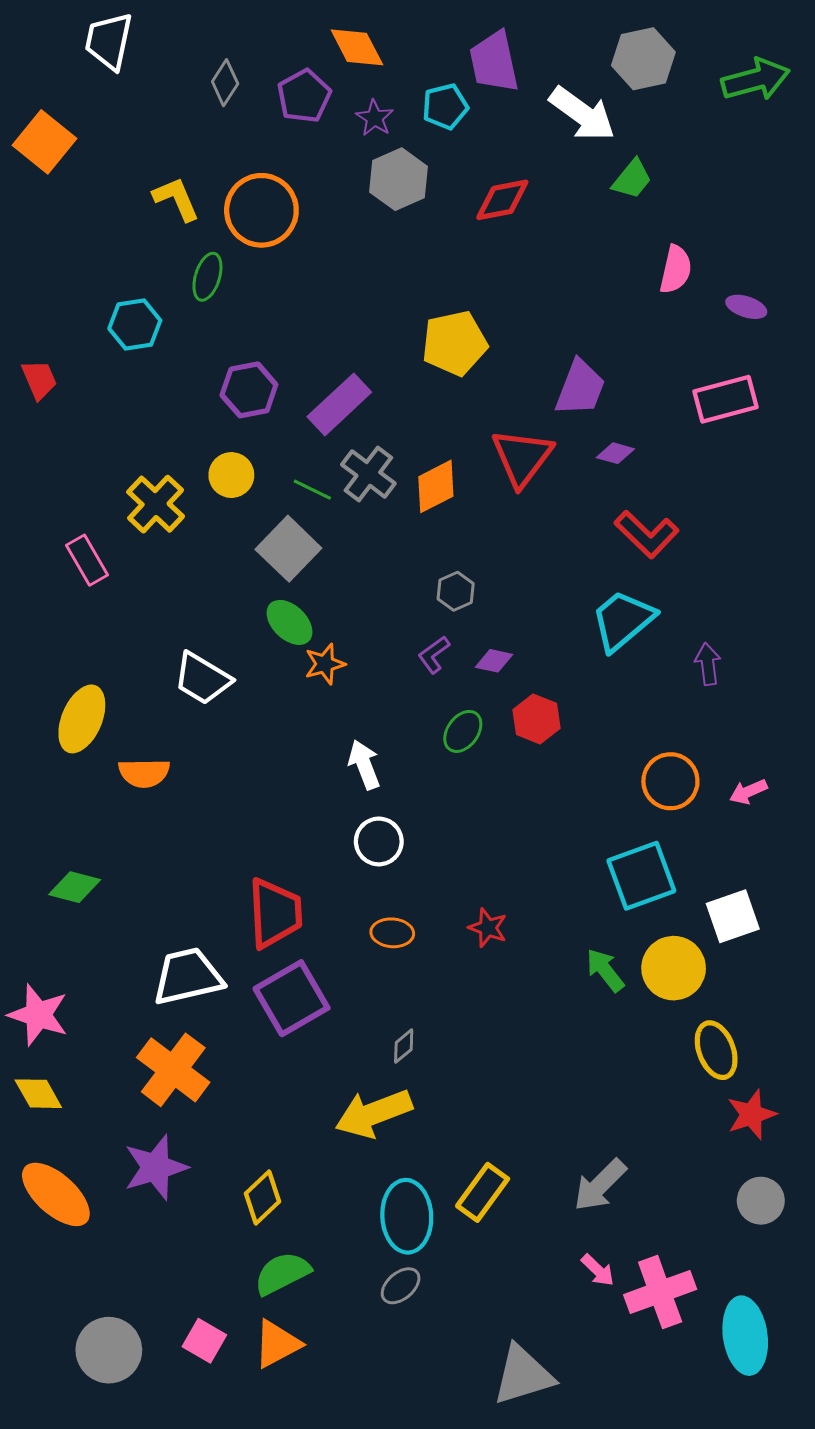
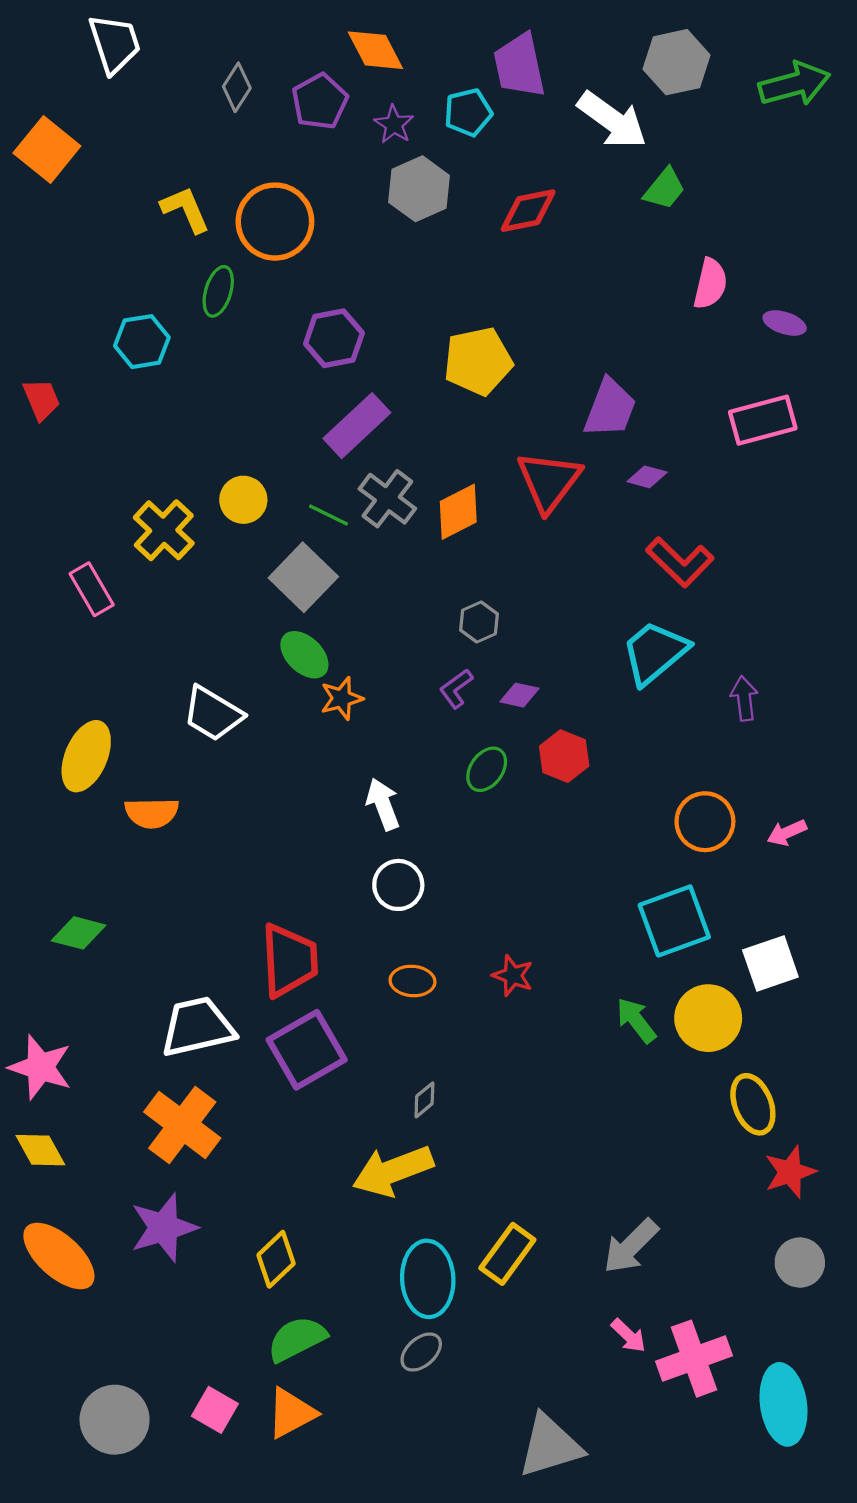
white trapezoid: (109, 41) -> (115, 44), turned 150
purple hexagon: (249, 390) -> (334, 338), moved

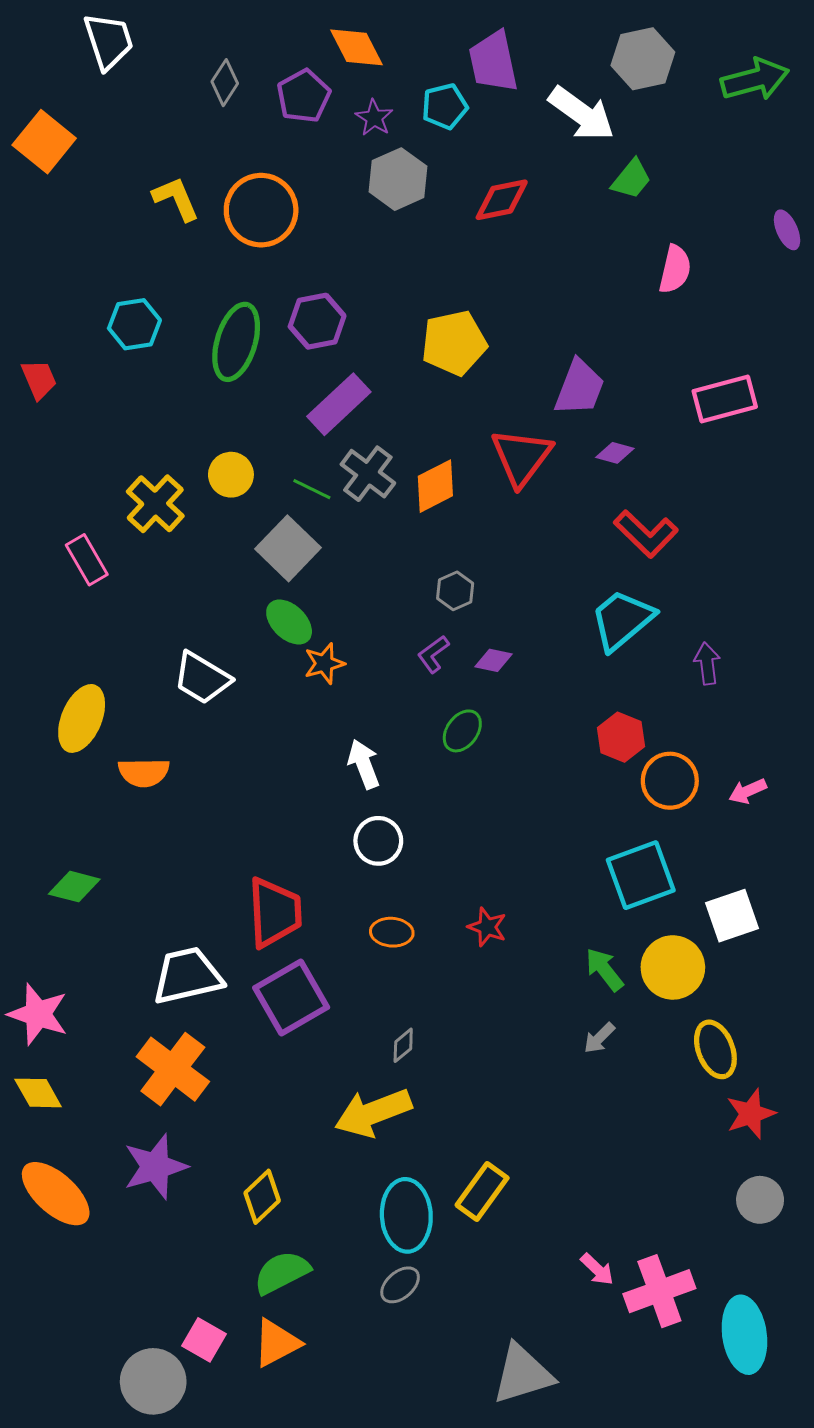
green ellipse: (218, 291) -> (236, 342), moved, size x1.6
purple ellipse: (785, 323) -> (787, 230), moved, turned 48
red hexagon: (564, 756) -> (621, 737), moved
gray arrow: (631, 1246) -> (599, 1038), moved, size x0.6
gray circle: (115, 1420) -> (153, 1381), moved

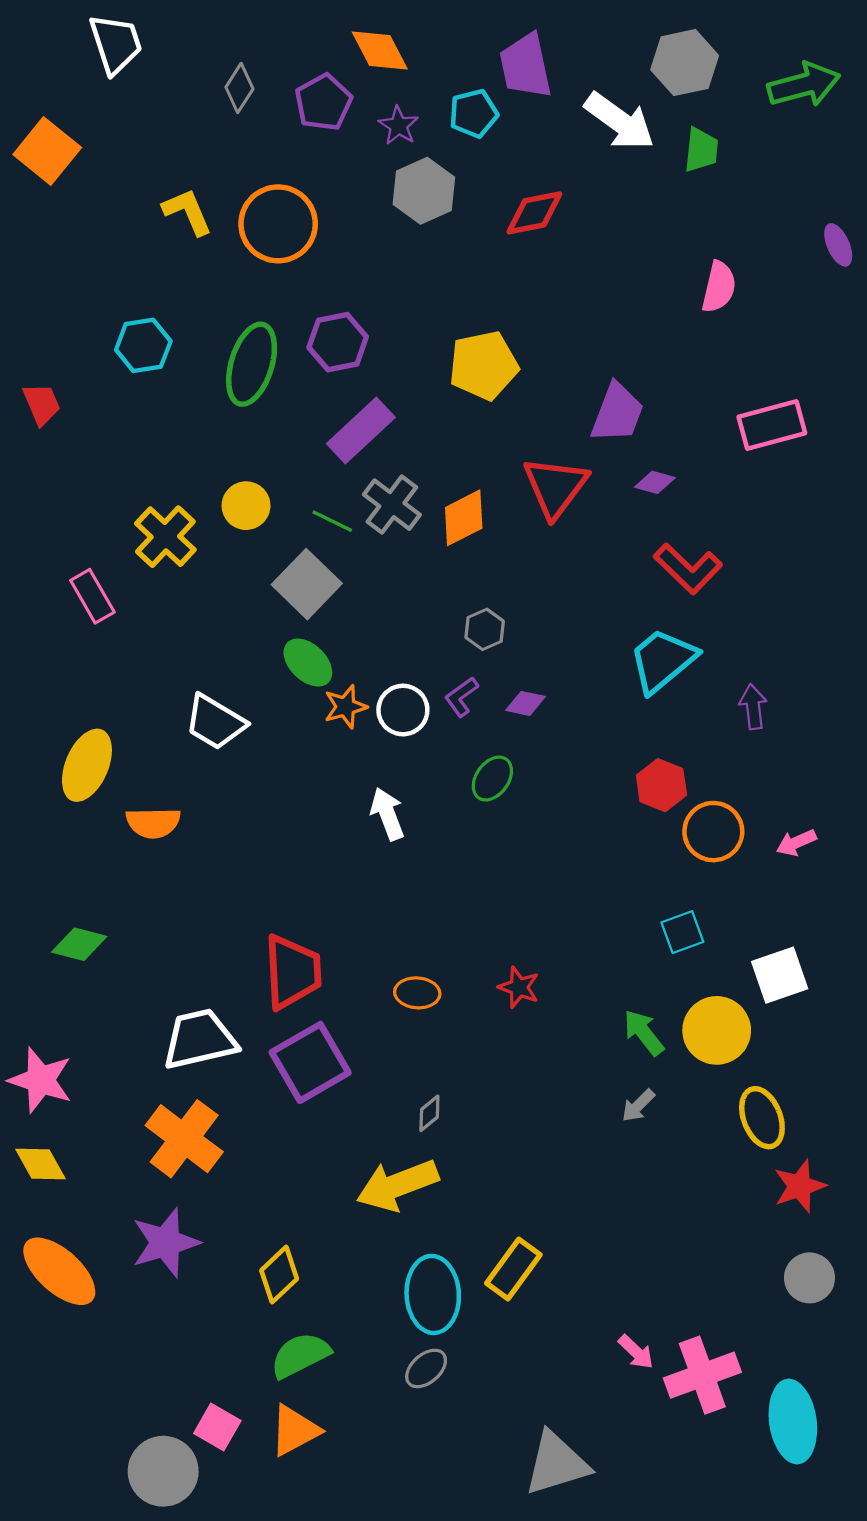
green trapezoid: (631, 179) -> (701, 150), moved, turned -33
white circle: (378, 841) -> (403, 710), moved
cyan square: (641, 875) -> (682, 932), size x0.6

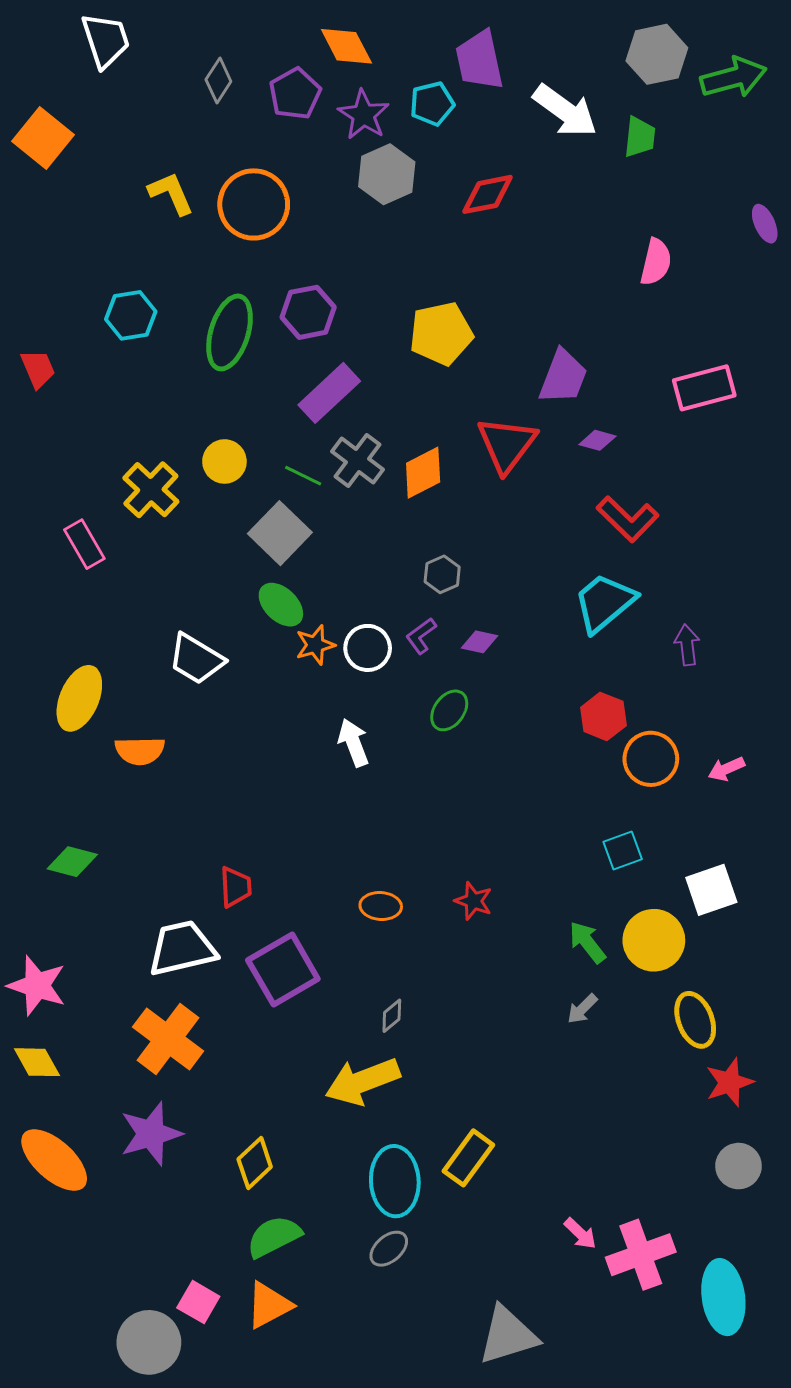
gray hexagon: (685, 63) -> (657, 54), moved
purple star: (398, 126) -> (364, 115), size x1.4
red trapezoid: (292, 972) -> (236, 887), moved, size x0.6

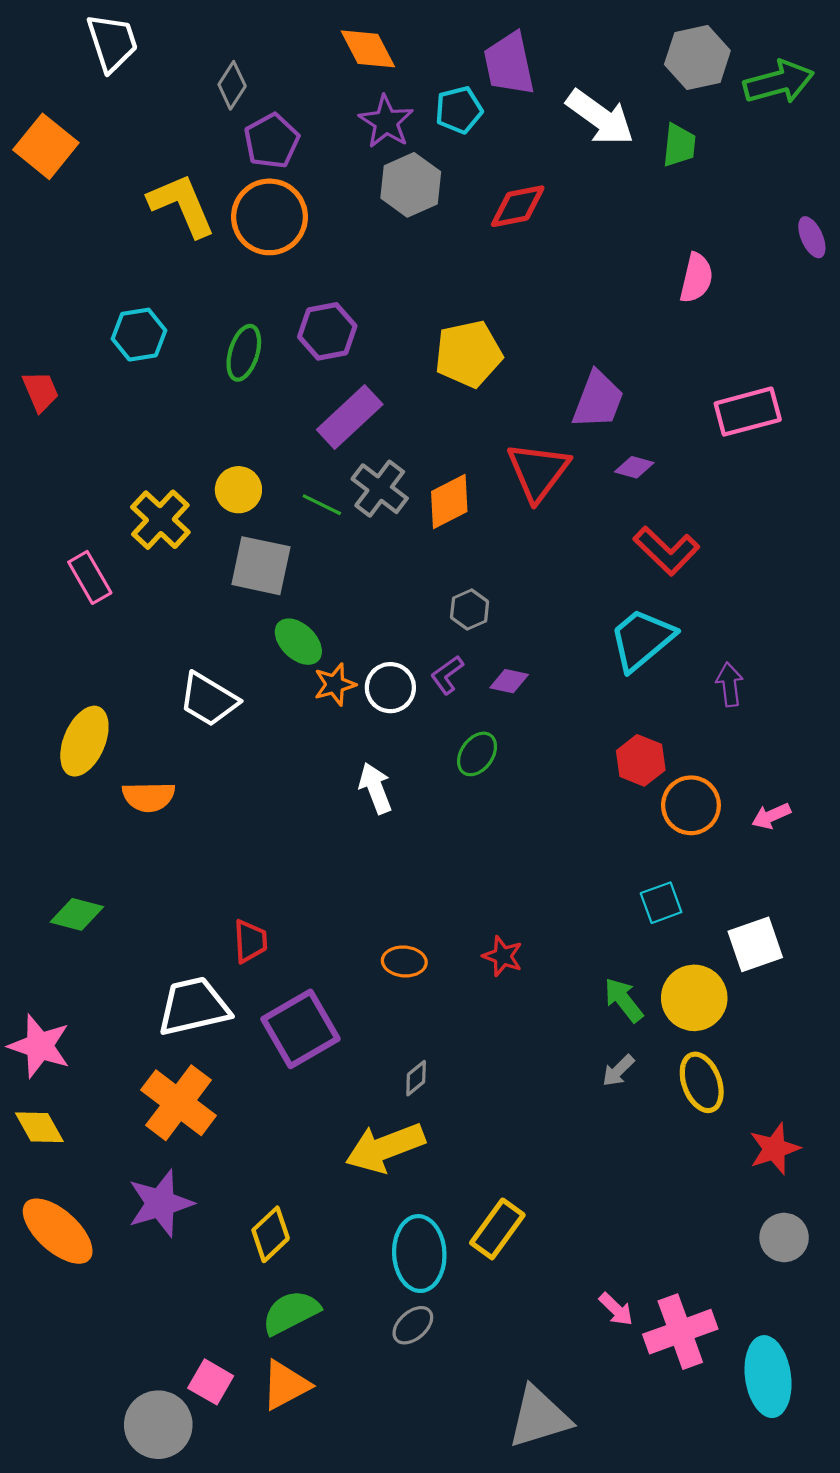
purple pentagon: (295, 94) -> (272, 141), moved
yellow L-shape: (171, 193) -> (182, 205), size x1.4
green ellipse: (230, 332) -> (244, 353), size x0.7
gray square: (280, 533) -> (261, 566), moved, turned -32
yellow ellipse: (695, 1020) -> (702, 1082), moved

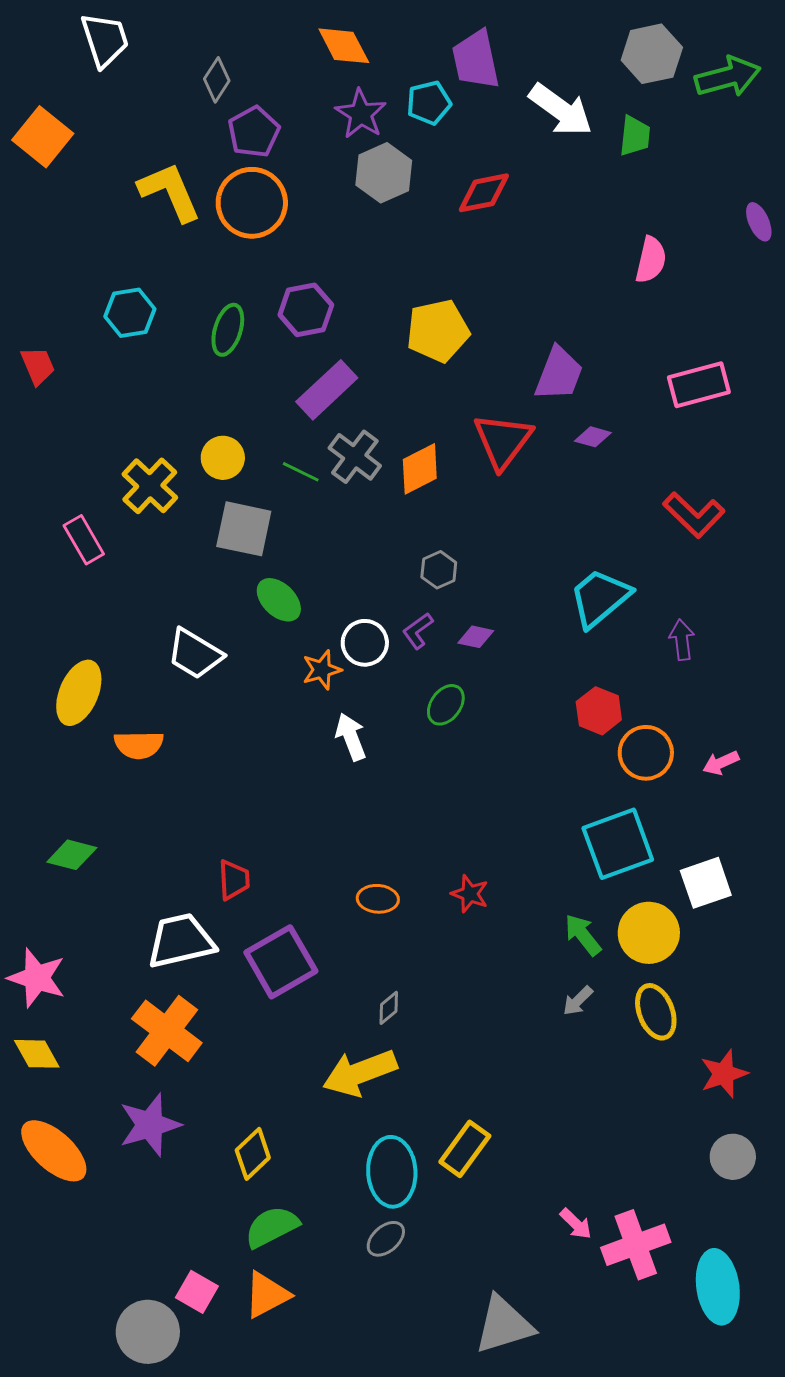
red L-shape: (666, 551) -> (694, 515), moved
orange star: (335, 684) -> (322, 670), moved
cyan square: (661, 903) -> (618, 844), size x1.8

